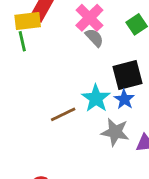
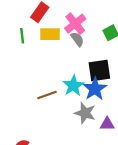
yellow rectangle: (28, 21) -> (50, 34), moved
blue star: (124, 99) -> (95, 89), size x1.5

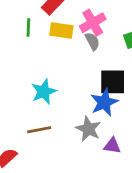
cyan star: (73, 86) -> (44, 92), moved
brown line: (47, 95) -> (39, 130), moved

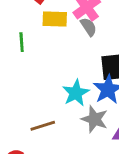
green line: (28, 27) -> (22, 42), moved
cyan star: (44, 92) -> (76, 93), moved

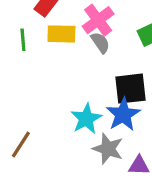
green line: (22, 42) -> (23, 40), moved
brown line: (43, 126) -> (21, 145), moved, turned -40

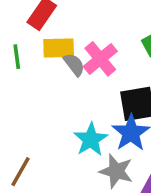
pink cross: (98, 20) -> (100, 59), moved
gray semicircle: (100, 43) -> (74, 65), moved

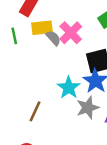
gray star: (116, 171) -> (88, 108), turned -30
brown line: (20, 172) -> (35, 111), moved

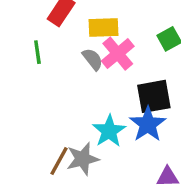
yellow rectangle: (42, 28) -> (103, 28), moved
gray star: (88, 108) -> (83, 159), moved

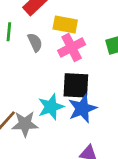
gray semicircle: (93, 59) -> (35, 42), moved
black square: (154, 96) -> (76, 85), moved

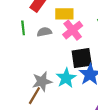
gray semicircle: (35, 42) -> (44, 32), turned -64
gray star: (25, 124) -> (42, 81), moved

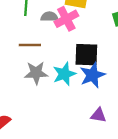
pink cross: (73, 30) -> (66, 19), moved
brown line: (34, 96) -> (30, 45), moved, turned 48

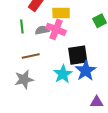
pink cross: (66, 19) -> (56, 29), turned -30
gray star: (36, 73) -> (24, 79), moved

